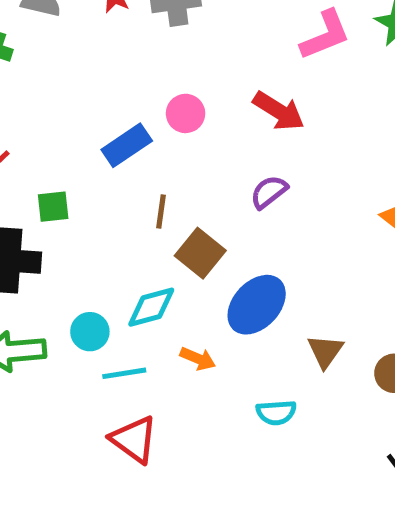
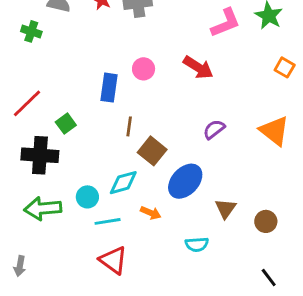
blue rectangle: (127, 145) -> (109, 88), turned -48
purple semicircle: (269, 192) -> (214, 129), moved
green square: (53, 207) -> (66, 124), turned -30

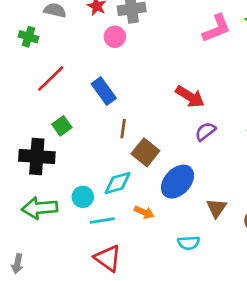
red arrow: (198, 67) -> (190, 97), moved
pink circle: (144, 69) -> (115, 37), moved
blue rectangle: (109, 88) -> (104, 91), turned -44
red line: (27, 103) -> (51, 79), moved

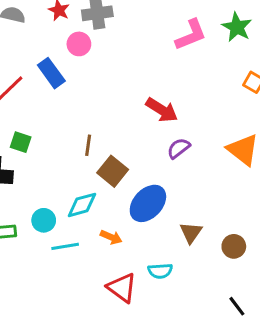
blue rectangle: (104, 91) -> (51, 73), moved
green square: (62, 126) -> (21, 142), turned -36
red triangle: (108, 258) -> (122, 288), moved

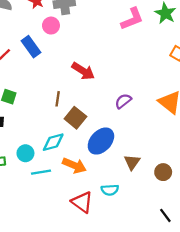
red arrow: (162, 110) -> (83, 71), moved
orange arrow: (111, 237) -> (74, 165), size x1.5

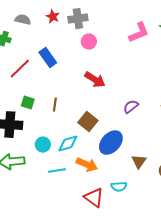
pink circle: (51, 26) -> (89, 42), moved
brown line: (58, 99) -> (55, 105), moved
cyan circle: (25, 153) -> (43, 145), moved

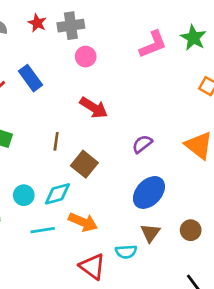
brown line: (55, 105) -> (56, 141), moved
blue ellipse: (111, 143) -> (149, 192), moved
brown triangle: (139, 162) -> (150, 233), moved

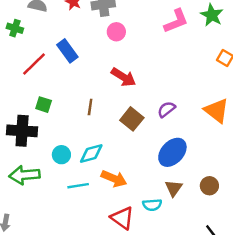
brown square: (84, 164) -> (132, 119), moved

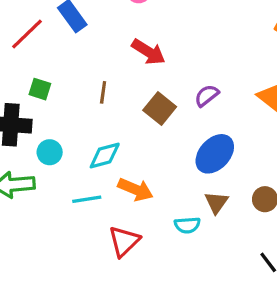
cyan circle: (61, 155) -> (50, 152), moved
red triangle: (122, 218) -> (124, 241), moved, turned 40

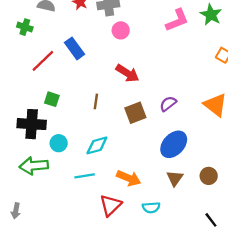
brown square: (160, 109) -> (135, 113), turned 30
orange arrow: (135, 189) -> (129, 178), moved
cyan semicircle: (187, 225) -> (151, 207), moved

